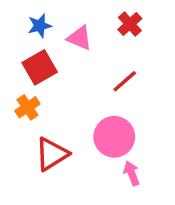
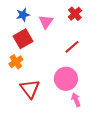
pink triangle: (80, 38) -> (46, 22), turned 42
red triangle: (52, 154) -> (30, 89), turned -35

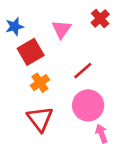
blue star: (23, 15) -> (15, 27), moved
red line: (72, 47) -> (83, 71), moved
orange cross: (16, 62) -> (40, 83), moved

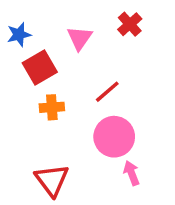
orange cross: (40, 83) -> (52, 107), turned 30
red triangle: (40, 119) -> (52, 180), moved

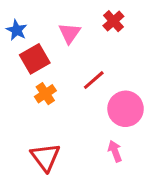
blue star: (19, 35) -> (17, 30), turned -30
orange cross: (52, 107) -> (45, 94), turned -30
pink circle: (114, 137) -> (126, 109), moved

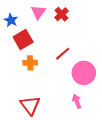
red cross: (113, 21) -> (62, 14), moved
pink triangle: (70, 33) -> (38, 12), moved
orange cross: (45, 94) -> (30, 63), turned 32

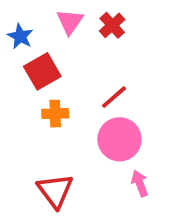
pink circle: (84, 73) -> (119, 139), moved

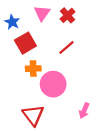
red line: (114, 97) -> (66, 48), moved
pink circle: (119, 139) -> (53, 84), moved
pink arrow: (140, 183) -> (84, 111), turned -136

